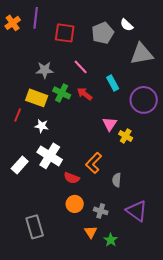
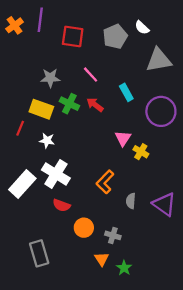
white rectangle: (20, 165) -> (22, 184), size x1.4
red semicircle: (72, 178) -> (61, 205), moved
purple triangle: (137, 211) -> (164, 204), moved

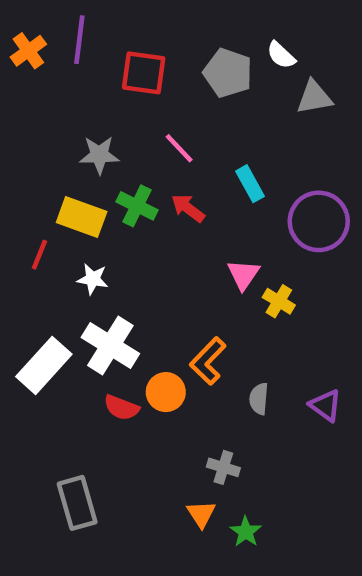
gray pentagon: (115, 37) -> (228, 73), turned -30
gray triangle: (159, 60) -> (314, 97), moved, size x0.7
purple triangle: (164, 204) -> (325, 405), size x0.7
orange circle: (84, 228) -> (166, 392), moved

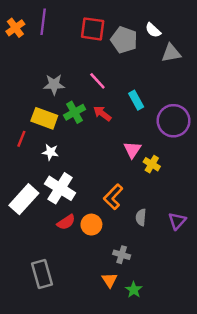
red square: (144, 73) -> (93, 29), moved
green cross: (137, 206) -> (75, 112), turned 35
orange circle: (166, 392) -> (91, 225), moved
purple triangle: (325, 405) -> (177, 221), turned 36
red semicircle: (121, 408) -> (66, 222), turned -54

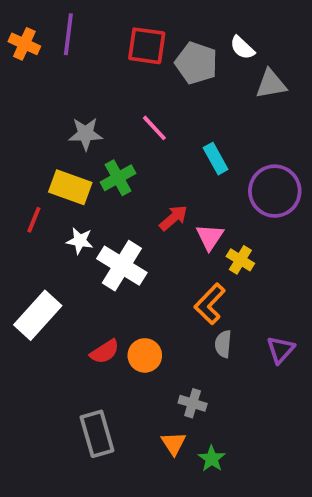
orange cross: (15, 28) -> (24, 44), turned -30
red arrow: (102, 113) -> (173, 218), moved, turned 102
white cross: (60, 188) -> (122, 266), moved
orange L-shape: (113, 197) -> (210, 304), moved
gray rectangle: (42, 274) -> (97, 434), moved

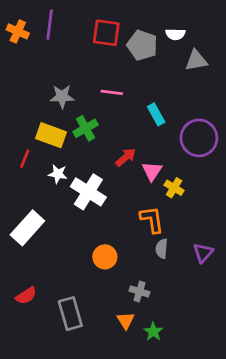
white semicircle: (242, 48) -> (175, 34), turned -42
pink line: (154, 128) -> (112, 92), turned -40
orange L-shape: (210, 304) -> (152, 220), turned 128
red semicircle: (105, 352) -> (26, 296), moved

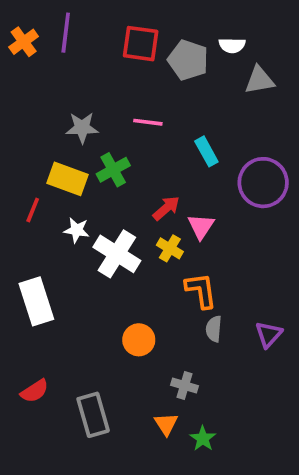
orange cross: (18, 31) -> (24, 42), turned 30
yellow cross: (174, 188) -> (170, 248), moved
white rectangle: (27, 228) -> (36, 301), turned -60

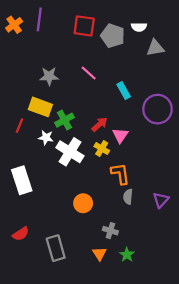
pink line: (148, 122) -> (89, 73), turned 35
green cross: (113, 170) -> (64, 120), moved
green star: (203, 439) -> (127, 255), moved

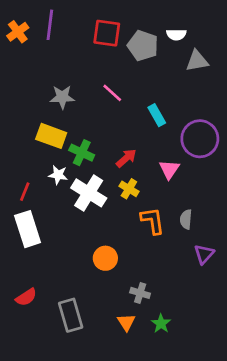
green cross: (64, 120) -> (82, 153), turned -36
red line: (20, 126) -> (25, 192), moved
pink triangle: (120, 135) -> (169, 169), moved
gray semicircle: (128, 197) -> (186, 219), moved

